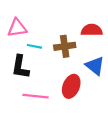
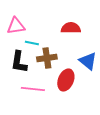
red semicircle: (92, 30) -> (71, 28), moved
brown cross: (65, 46) -> (47, 58), moved

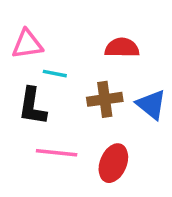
brown cross: (47, 58) -> (105, 99), moved
red ellipse: (66, 80) -> (113, 163), moved

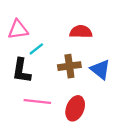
cyan line: (55, 74) -> (36, 49), turned -49

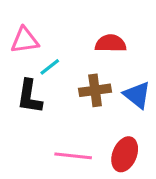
pink line: (37, 101) -> (73, 156), moved
red ellipse: (75, 108) -> (125, 154), moved

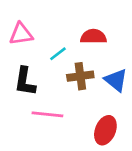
cyan line: (50, 67) -> (58, 54), moved
pink line: (73, 156) -> (47, 114), moved

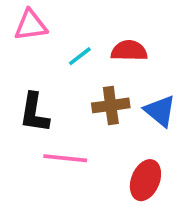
pink triangle: (21, 34) -> (31, 25), moved
cyan line: (58, 54) -> (80, 56), moved

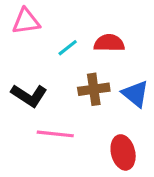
black L-shape: (34, 113) -> (29, 95), turned -66
red ellipse: (145, 180) -> (123, 152), turned -36

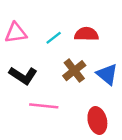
pink triangle: (26, 21) -> (16, 33), moved
brown cross: (94, 89) -> (74, 71), turned -30

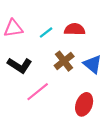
pink line: (44, 106) -> (38, 92), turned -45
red ellipse: (97, 121) -> (84, 104), turned 35

